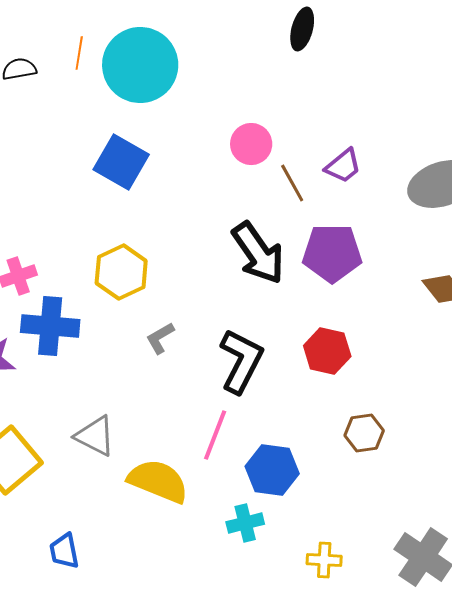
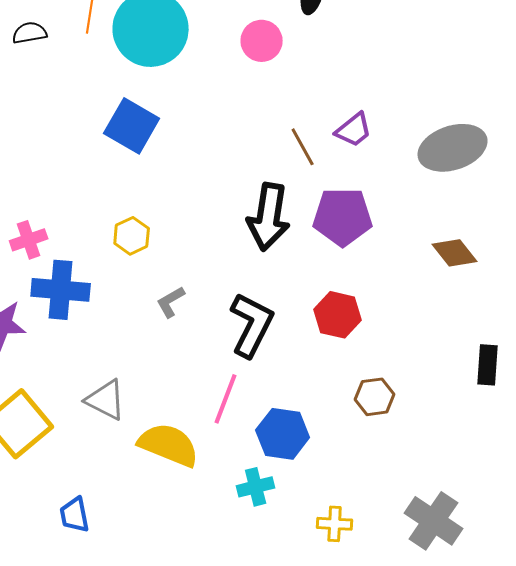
pink circle: (251, 144) -> (262, 41), moved
black arrow: (258, 253) -> (269, 217), turned 44
yellow hexagon: (121, 272) -> (132, 236), size x0.7

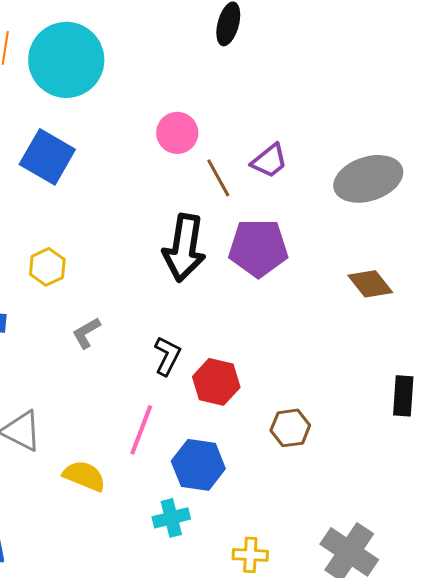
pink circle: (262, 41) -> (177, 133), moved
red hexagon: (338, 315) -> (216, 382), moved
black L-shape: (252, 325) -> (167, 356), size x0.6
yellow semicircle: (169, 445) -> (84, 476), size x0.7

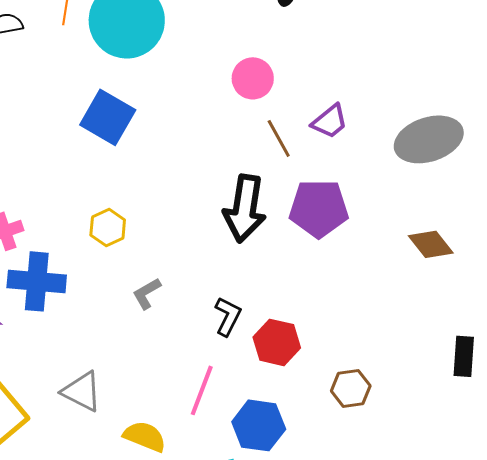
pink circle: (177, 133) -> (253, 78), moved

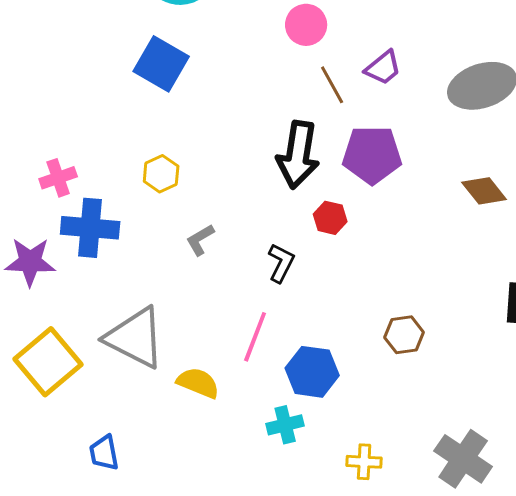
red hexagon: (277, 342) -> (330, 218), moved, size x0.7
gray triangle: (82, 391) -> (135, 338), size x1.5

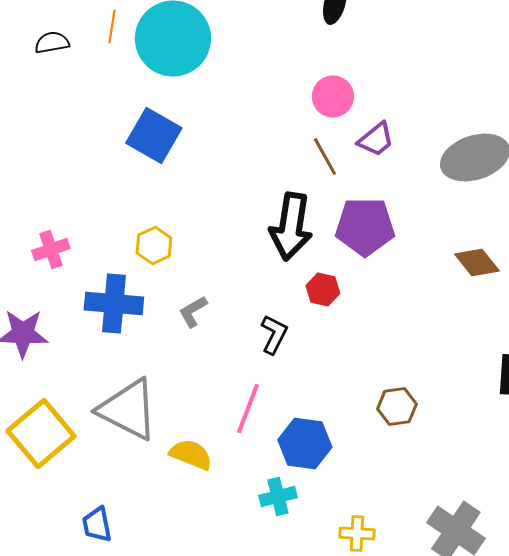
pink circle: (306, 25) -> (333, 96), moved
blue cross: (90, 228) -> (114, 304), moved

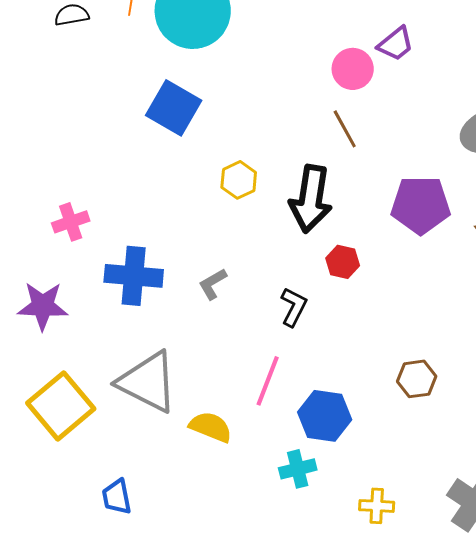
purple trapezoid: (376, 140) -> (396, 44), moved
purple pentagon: (365, 226) -> (421, 205), moved
yellow hexagon: (154, 246) -> (239, 180), moved

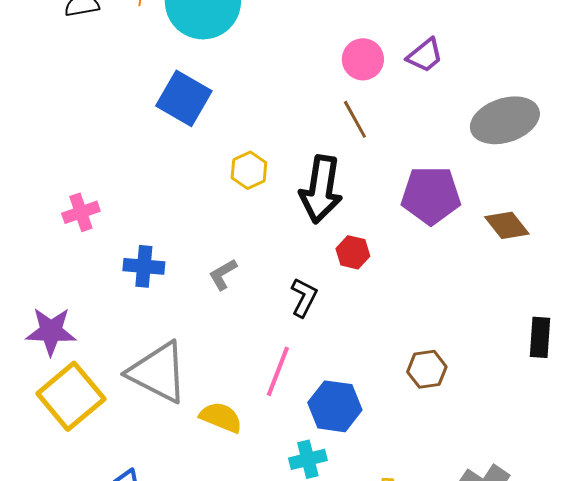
purple trapezoid: (396, 44) -> (425, 55), moved
blue cross: (134, 276) -> (144, 266), size x0.7
purple star: (43, 306) -> (51, 331), moved

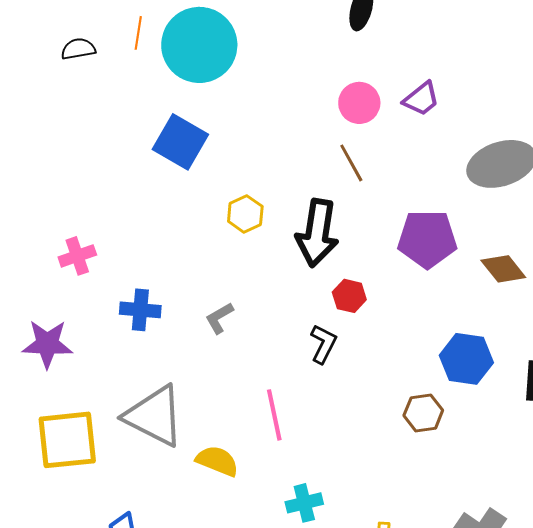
black L-shape: (304, 297) -> (323, 344), moved
purple star: (51, 331) -> (47, 344), moved
pink line: (278, 371) -> (274, 415), turned -33
yellow square: (71, 396) -> (67, 440), turned 34
blue hexagon: (335, 406) -> (466, 359), moved

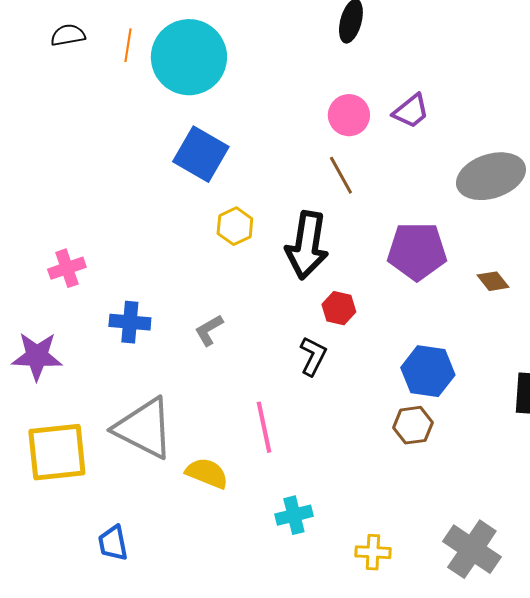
black semicircle: (78, 49) -> (68, 35), moved
blue square: (180, 142) -> (201, 154), moved
brown diamond: (503, 269) -> (493, 281), size x0.7
blue hexagon: (466, 359) -> (428, 371), moved

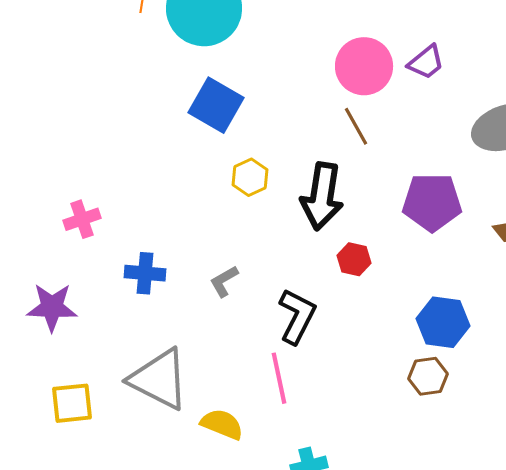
pink circle: (349, 115) -> (364, 66), size x1.4
black L-shape: (313, 356) -> (297, 316), moved, size x1.4
yellow square: (57, 452) -> (72, 403), size x0.7

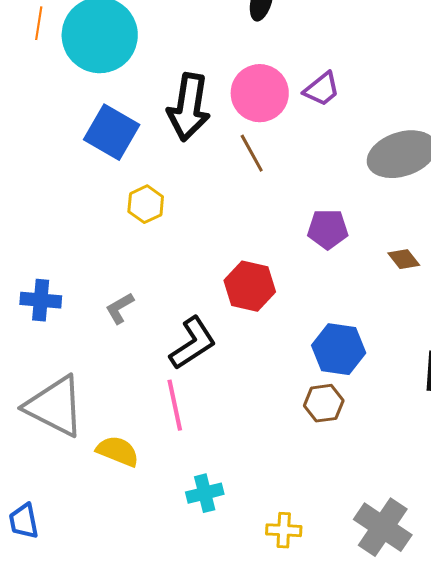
black arrow: (322, 196) -> (189, 107), moved
purple pentagon: (432, 202) -> (328, 229), size x0.7
red hexagon: (354, 259) -> (250, 286), size x1.5
black L-shape: (297, 316) -> (193, 343), turned 30

